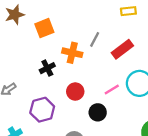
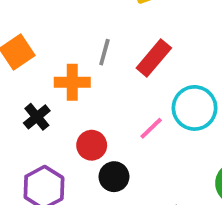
black circle: (98, 112) -> (114, 177), moved

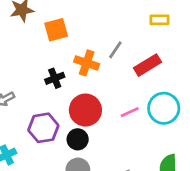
red circle: (92, 145) -> (85, 110), size x1.5
black circle: (114, 177) -> (78, 139), moved

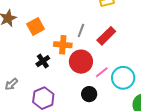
cyan circle: (164, 108) -> (123, 78), moved
red circle: (85, 110) -> (81, 62), moved
black circle: (78, 139) -> (89, 94), moved

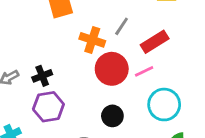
black cross: (43, 61) -> (42, 76), moved
pink line: (102, 72) -> (144, 71), moved

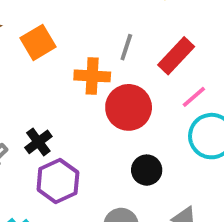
pink line: (144, 71) -> (194, 97), moved

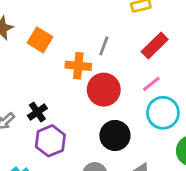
orange square: (38, 42) -> (40, 40), turned -30
red rectangle: (176, 56) -> (155, 46), moved
black circle: (147, 170) -> (115, 135), size x1.4

